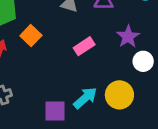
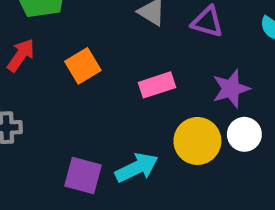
orange square: (31, 36) -> (83, 66), moved
yellow circle: (119, 95) -> (197, 141), moved

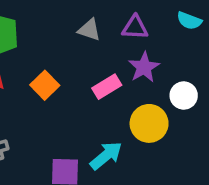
purple star: (231, 89) -> (144, 67), moved
white circle: (244, 134) -> (184, 96), moved

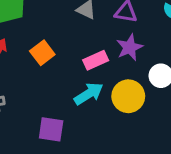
cyan arrow: (106, 156) -> (89, 94), moved

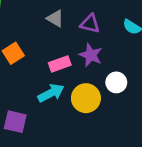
purple star: (130, 47) -> (91, 55), turned -30

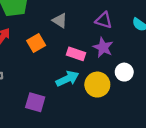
gray triangle: (55, 18) -> (60, 21), moved
pink rectangle: (60, 64) -> (76, 54), turned 36

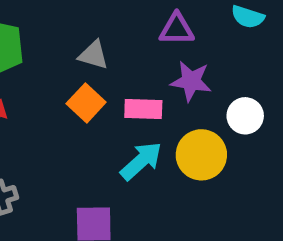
orange square: (36, 43) -> (86, 103), moved

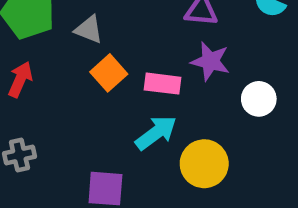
gray triangle: (93, 55) -> (89, 29), moved
yellow circle: (201, 155) -> (204, 164), moved

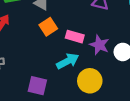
purple star: (210, 61) -> (99, 45), moved

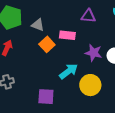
pink rectangle: (75, 37) -> (67, 35), moved

